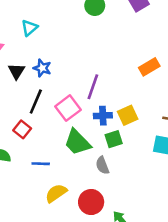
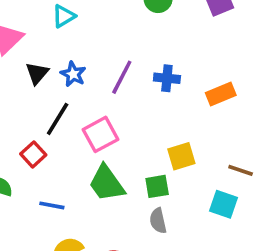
purple line: (93, 87) -> (122, 77), moved
blue cross: (103, 116) -> (167, 78), moved
gray semicircle: (102, 165) -> (158, 221), moved

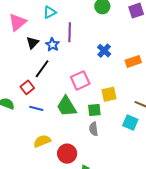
purple line: (122, 77) -> (70, 32), moved, turned -30
blue cross: (167, 78) -> (104, 51), turned 32
pink square: (101, 134) -> (80, 80), moved
blue line: (52, 205) -> (36, 108), moved

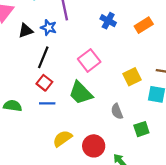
black triangle: (33, 43) -> (26, 31), turned 40
red square: (27, 87) -> (44, 83), moved
yellow square: (109, 94) -> (132, 77), moved
green square: (94, 110) -> (141, 129), moved

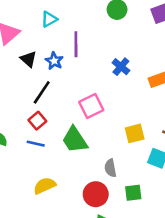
black triangle: (26, 31) -> (28, 59), turned 49
red circle: (94, 146) -> (96, 194), moved

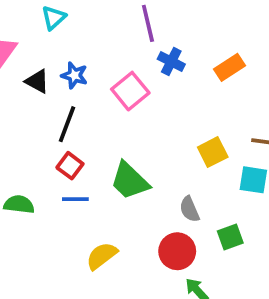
purple line: (76, 44) -> (148, 23), moved
pink square: (91, 106) -> (130, 91), moved

